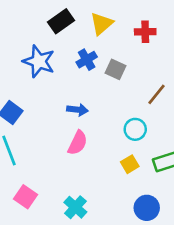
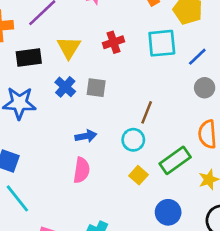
black rectangle: (61, 21) -> (29, 57), turned 45
brown line: (157, 94) -> (147, 112), moved
blue arrow: (77, 110) -> (86, 136), moved

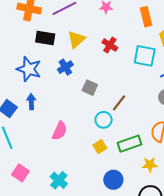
red cross: (114, 42) -> (110, 45), turned 35
gray square: (96, 88) -> (90, 88), moved
blue arrow: (86, 136) -> (31, 102), moved, turned -98

